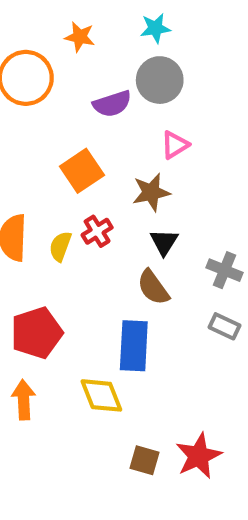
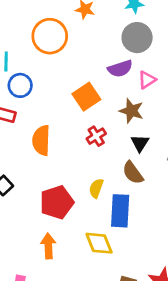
purple semicircle: (112, 104) -> (120, 69), moved
brown star: (151, 192) -> (131, 111), turned 30
yellow semicircle: (60, 246) -> (96, 188), moved

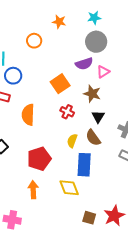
orange circle: (50, 36) -> (34, 41), size x0.6
red cross: (96, 136) -> (67, 112), turned -32
yellow semicircle: (96, 188) -> (72, 141), moved

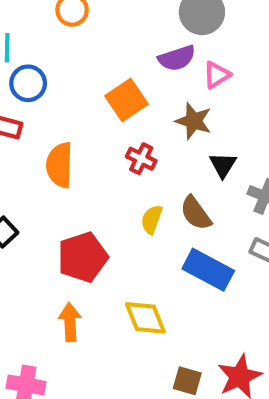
black triangle: (98, 117) -> (223, 165), moved
blue rectangle: (84, 165) -> (208, 270), moved, turned -65

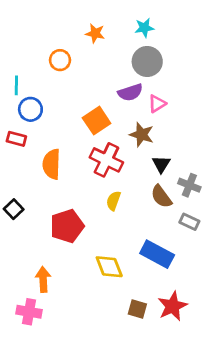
red cross: (141, 159) -> (106, 160), size x1.6
brown semicircle: (196, 213) -> (161, 196), moved
blue rectangle: (208, 270) -> (157, 254), moved
orange arrow: (70, 322) -> (43, 279), moved

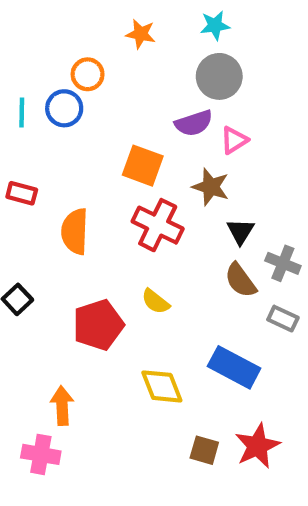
blue circle: (30, 109) -> (64, 108), moved
orange square: (97, 121) -> (143, 166), turned -36
yellow semicircle: (113, 201) -> (156, 302), moved, turned -72

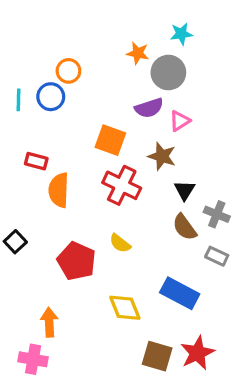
cyan star: (215, 25) -> (181, 34), moved
orange star: (141, 34) -> (138, 53), moved
red rectangle: (22, 193) -> (36, 161), moved
red pentagon: (98, 325) -> (77, 261), turned -30
brown square: (204, 450) -> (157, 356), size x1.4

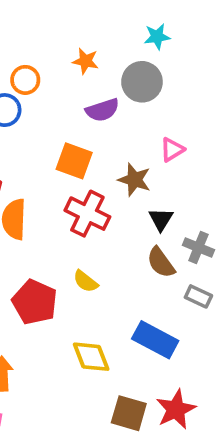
orange star: (138, 53) -> (86, 61), moved
purple semicircle: (149, 108) -> (102, 110), moved
pink triangle: (180, 121) -> (172, 150), moved

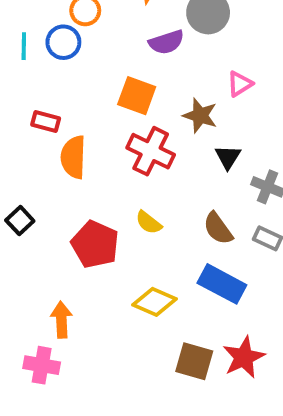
brown semicircle: (161, 263) -> (218, 228), moved
yellow diamond: (91, 357) -> (155, 302), turned -45

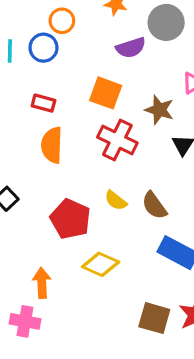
red rectangle: (46, 121) -> (43, 103), moved
brown semicircle: (218, 228) -> (154, 206), moved
yellow diamond: (155, 302) -> (101, 264), moved

